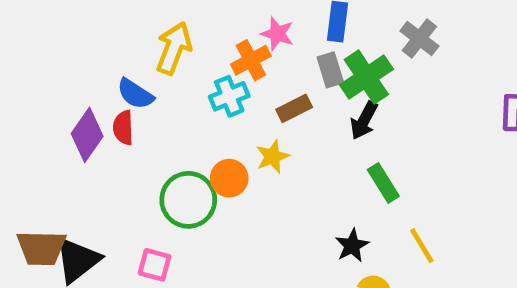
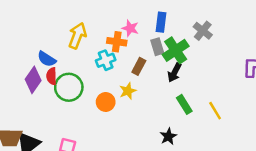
orange cross: (251, 60) -> (117, 42), turned 36
blue semicircle: (135, 94) -> (47, 59), moved
brown rectangle: (294, 108) -> (139, 66), turned -35
green circle: (188, 200) -> (69, 87), moved
yellow line: (422, 246) -> (215, 111), moved

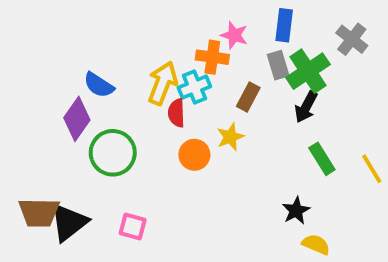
yellow arrow: (77, 36) -> (163, 83), moved
red semicircle: (52, 76) -> (176, 113), moved
green circle: (69, 87) -> (113, 153), moved

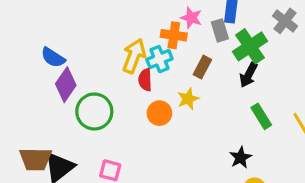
gray rectangle: (278, 65) -> (220, 30), moved
blue semicircle: (99, 85) -> (53, 57), moved

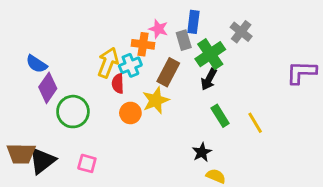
brown rectangle: (202, 67) -> (168, 72), size x1.4
yellow star: (188, 99) -> (156, 100), size x1.4

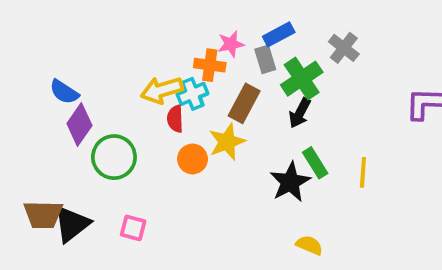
blue rectangle: (193, 22) -> (279, 34), turned 55
pink star: (158, 29) -> (231, 44), turned -30
yellow arrow: (108, 63) -> (162, 90), turned -128
yellow line: (255, 123) -> (363, 172), turned 35
black star: (202, 152) -> (290, 182), moved, size x1.5

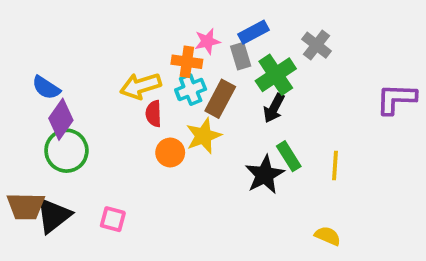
cyan cross: (192, 94) -> (191, 90), moved
green circle: (114, 157) -> (66, 151), moved
yellow semicircle: (309, 245) -> (328, 236), moved

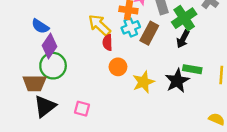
yellow arrow: (141, 86) -> (99, 25), turned 60
yellow star: (204, 136) -> (144, 82), moved
green rectangle: (289, 156) -> (192, 69), turned -48
brown trapezoid: (26, 206) -> (34, 83), moved

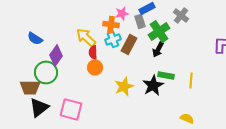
purple diamond: (50, 46) -> (56, 55), moved
orange circle: (118, 67) -> (95, 67), moved
pink square: (82, 109) -> (71, 109), size x1.6

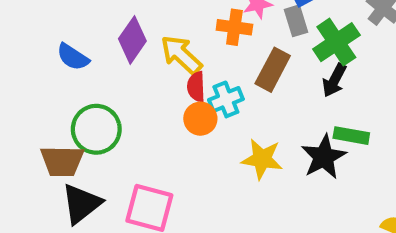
cyan cross: (113, 39) -> (226, 99), moved
purple diamond: (56, 55) -> (132, 40), moved
yellow star: (124, 86) -> (262, 159), turned 30

